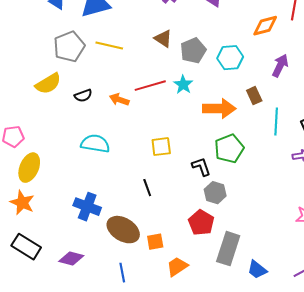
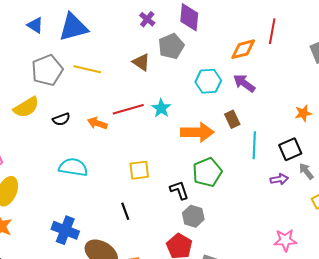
gray pentagon: (193, 51) -> (171, 46), moved
purple arrow: (280, 66) -> (244, 83), moved, turned -80

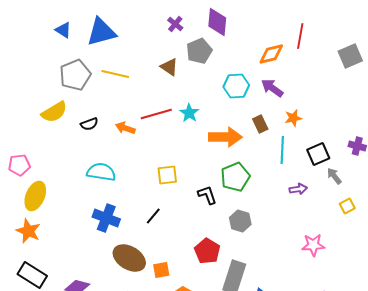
orange star: (303, 113) -> (293, 118), moved
purple arrow: (279, 179) -> (298, 189), moved
black line: (125, 211) -> (153, 216), turned 60
gray hexagon: (193, 216) -> (240, 221), moved
blue cross: (65, 230) -> (106, 218), moved

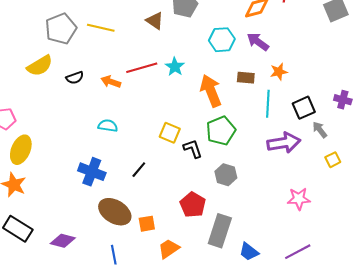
brown rectangle: (260, 124) -> (246, 78), turned -60
orange arrow: (225, 137) -> (211, 91), turned -112
cyan semicircle: (101, 172) -> (108, 126), moved, size x0.7
yellow square: (167, 175) -> (170, 133), moved, turned 30
purple arrow: (298, 189) -> (284, 143), size x1.8

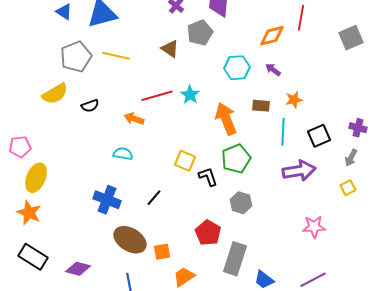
purple arrow: (258, 42) -> (273, 70), size x0.7
orange arrow: (111, 82) -> (134, 119), moved
gray arrow: (320, 130) -> (351, 158), moved, turned -114

